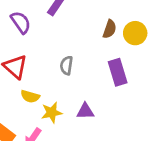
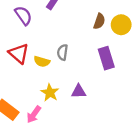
yellow semicircle: (30, 96) -> (42, 62), moved
yellow star: (52, 113) -> (50, 93), turned -30

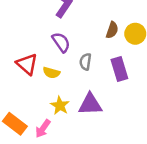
purple semicircle: (23, 16) -> (61, 42), moved
gray semicircle: (62, 52) -> (85, 62), moved
purple triangle: (79, 91) -> (90, 104), size x1.5

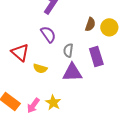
yellow semicircle: (51, 73) -> (40, 68), moved
purple triangle: (90, 104) -> (72, 72), moved
yellow star: (60, 105) -> (53, 103), moved

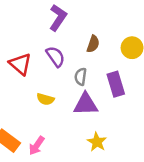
brown semicircle: (90, 24) -> (93, 44), moved
red triangle: (20, 52) -> (20, 64), moved
yellow star: (53, 103) -> (97, 142), moved

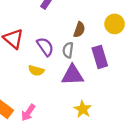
brown semicircle: (93, 44) -> (79, 30), moved
purple semicircle: (55, 57) -> (45, 47), moved

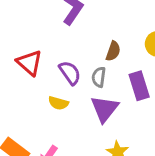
purple triangle: (72, 75) -> (105, 109), turned -50

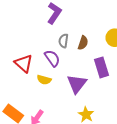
red triangle: (30, 63) -> (24, 63), moved
gray semicircle: (99, 77) -> (64, 41), moved

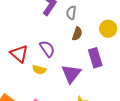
gray semicircle: (64, 41) -> (71, 13), moved

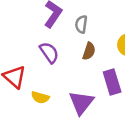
purple semicircle: (47, 49) -> (49, 52), moved

